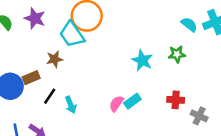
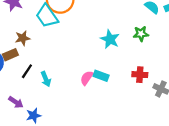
brown star: (55, 59) -> (23, 38), moved
cyan rectangle: (132, 101) -> (101, 76), turned 56

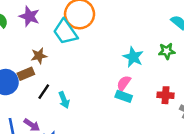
pink semicircle: (87, 78) -> (124, 83), moved

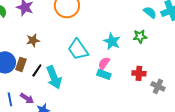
cyan trapezoid: (65, 32) -> (78, 49), moved
brown rectangle: (26, 74) -> (21, 64), moved, turned -48
cyan arrow: (64, 100) -> (54, 77), size x1.6

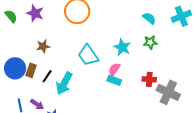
cyan semicircle: (150, 12) -> (149, 18), moved
cyan arrow: (54, 77) -> (64, 83), turned 50
gray cross: (158, 86) -> (168, 92), size x1.6

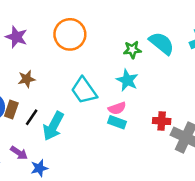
cyan semicircle: (149, 18) -> (162, 43), size x1.5
green star: (150, 42) -> (132, 50), moved
pink semicircle: (114, 69) -> (117, 108), turned -144

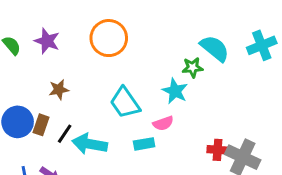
green star: (132, 50) -> (193, 67), moved
red cross: (162, 121) -> (218, 150), moved
cyan rectangle: (117, 122) -> (144, 144), moved, turned -30
cyan arrow: (53, 126) -> (90, 144), turned 72

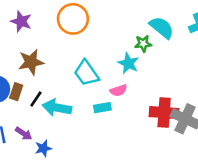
brown star: (59, 90) -> (31, 62), size x1.5
red cross: (218, 150) -> (164, 113), size x1.6

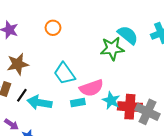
orange circle: (73, 19) -> (53, 28), size x0.6
green star: (143, 44) -> (112, 49), size x1.6
cyan star: (128, 63) -> (111, 100), moved
pink semicircle: (118, 90) -> (91, 88), size x1.6

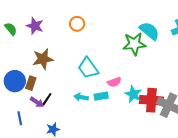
pink semicircle: (91, 88) -> (114, 82), size x0.6
black line: (22, 95) -> (47, 99), moved
cyan arrow: (40, 103) -> (81, 97), moved, size x0.6
purple arrow: (11, 124) -> (37, 102), moved

